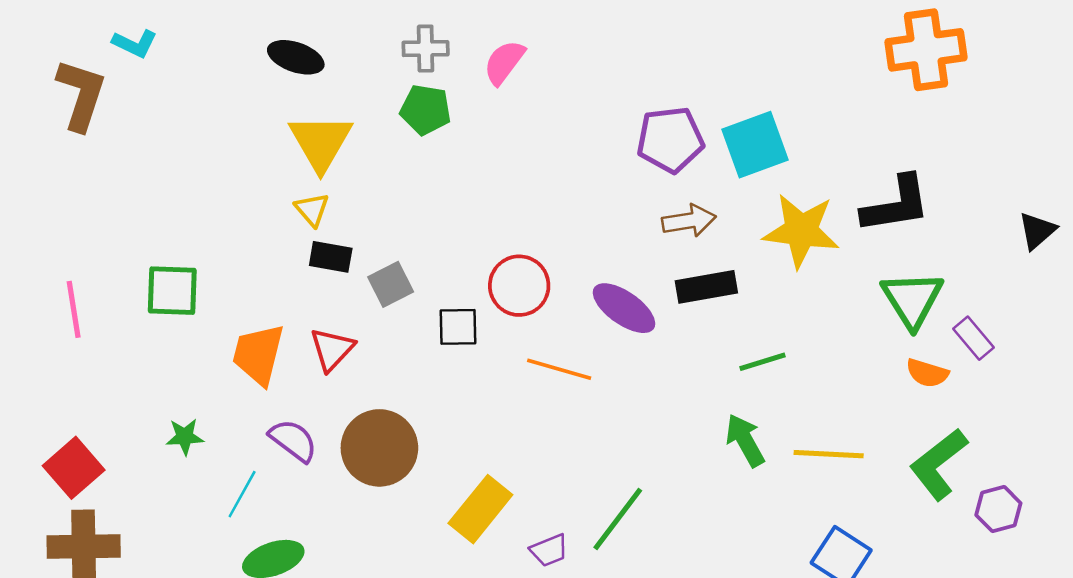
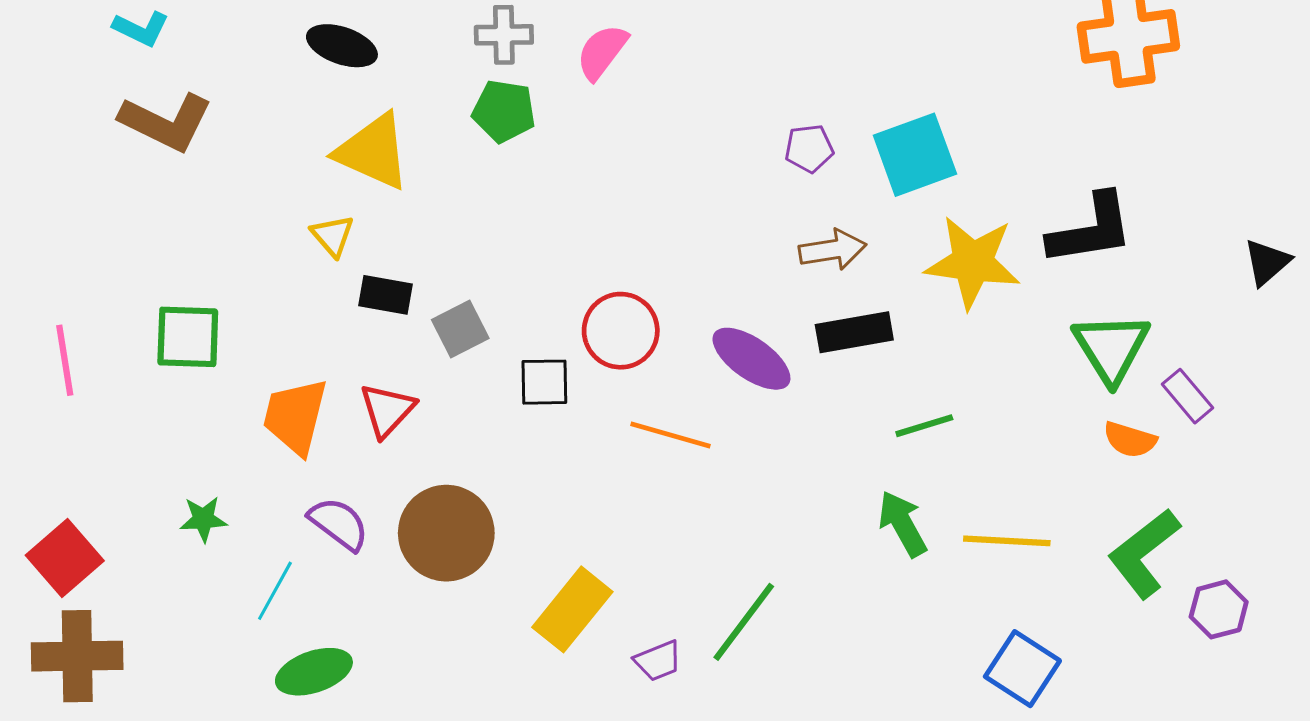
brown L-shape: (81, 95) -> (166, 122), moved, turned 98
purple pentagon: (670, 140) -> (809, 148), size x0.6
yellow triangle: (321, 142) -> (373, 152), turned -36
yellow triangle: (312, 210) -> (333, 236), moved

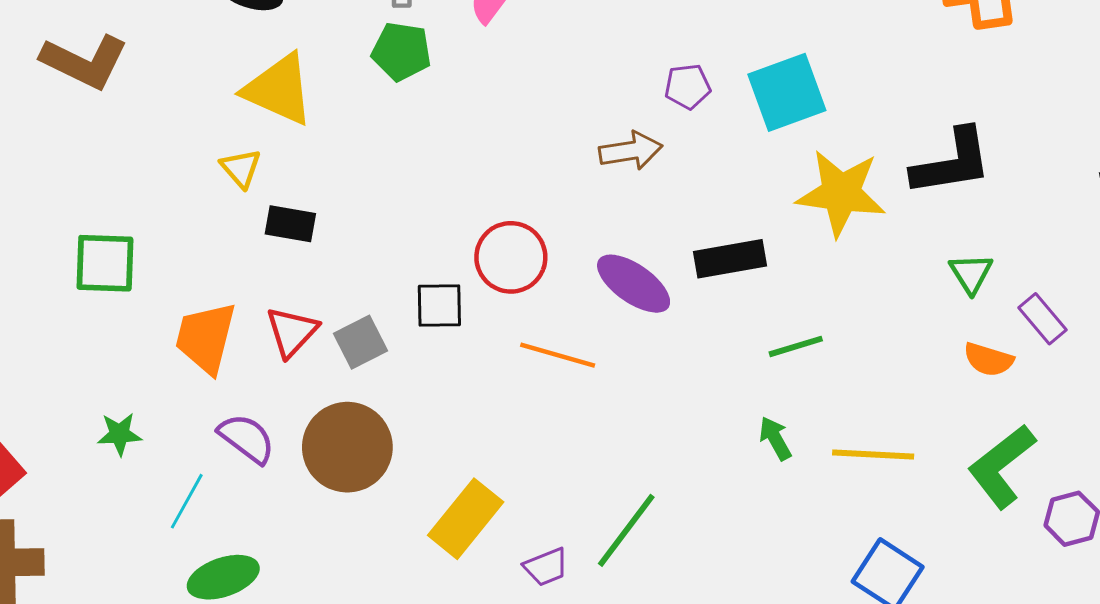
brown arrow: (832, 250) -> (631, 151), moved
gray square: (460, 329) -> (360, 342), moved
green triangle: (1111, 348) -> (971, 273), size x0.6
green arrow: (903, 524) -> (775, 438), size x0.7

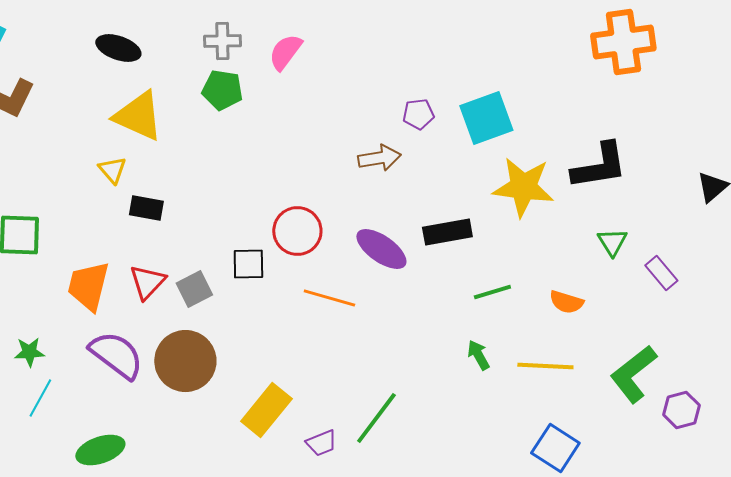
orange semicircle: (988, 360) -> (566, 302), moved
purple semicircle: (247, 438) -> (116, 355), size x1.4
cyan line: (187, 501) -> (40, 398), moved

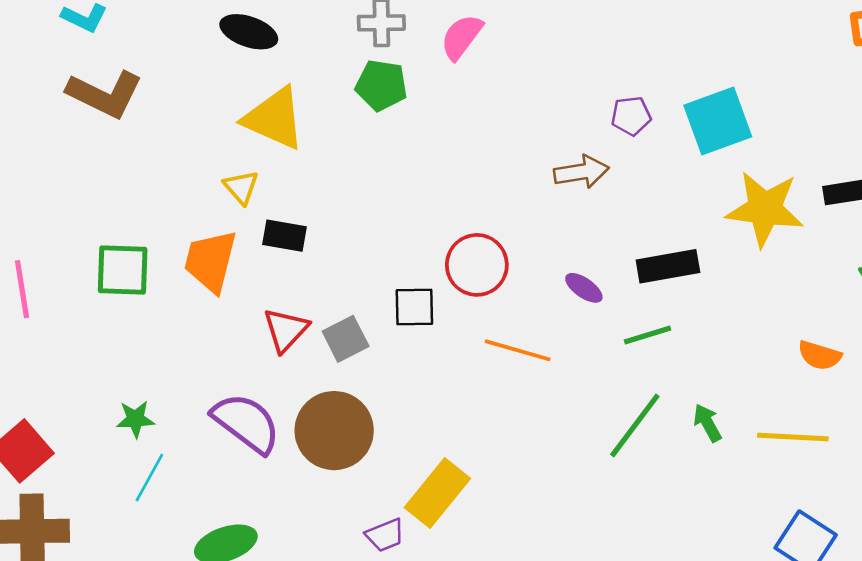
purple ellipse: (381, 249) -> (584, 288), size x0.6
orange trapezoid: (88, 286) -> (211, 261), moved
green line: (492, 292) -> (648, 335), moved
green line: (376, 418) -> (635, 425), moved
purple trapezoid: (321, 443) -> (385, 535), moved

